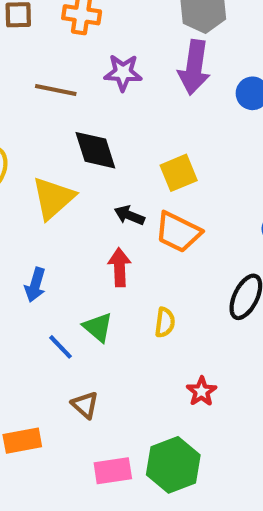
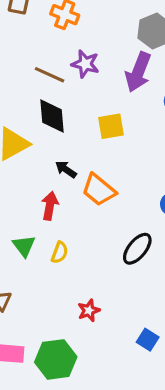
brown line: (56, 90) -> (50, 75), moved
yellow square: (179, 173) -> (111, 126), moved
yellow semicircle: (165, 322) -> (60, 252), moved

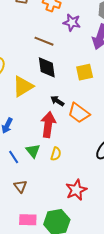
purple star: (85, 64) -> (72, 22), moved
red arrow: (50, 206) -> (48, 125), size x1.4
red star: (89, 310) -> (76, 190), size x1.5

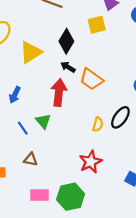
black diamond: (47, 67) -> (66, 41), moved, turned 40
yellow square: (85, 72) -> (97, 25), moved
yellow semicircle: (56, 154) -> (98, 124), moved
brown triangle: (20, 186) -> (31, 159), turned -40

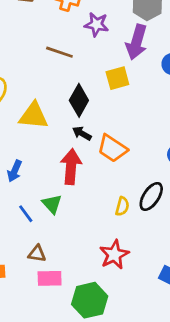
yellow triangle: (31, 52) -> (34, 116), turned 40
pink rectangle: (40, 195) -> (50, 278), moved

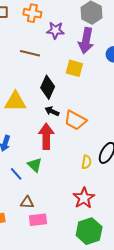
yellow square: (117, 78) -> (74, 68), turned 36
green hexagon: (90, 300) -> (89, 231), moved

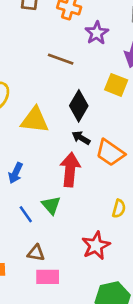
purple star: (55, 30) -> (97, 33), turned 30
red star: (84, 198) -> (96, 246), moved

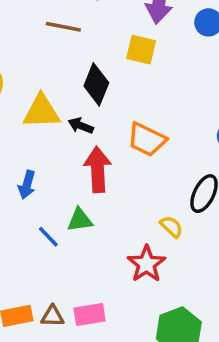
black arrow: (81, 138) -> (81, 126), moved
green triangle: (51, 205) -> (80, 220), turned -48
yellow semicircle: (119, 209) -> (171, 227), moved, turned -54
brown triangle: (36, 253) -> (52, 316), moved

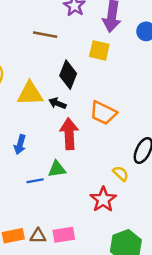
blue line: (48, 237) -> (35, 181), turned -56

